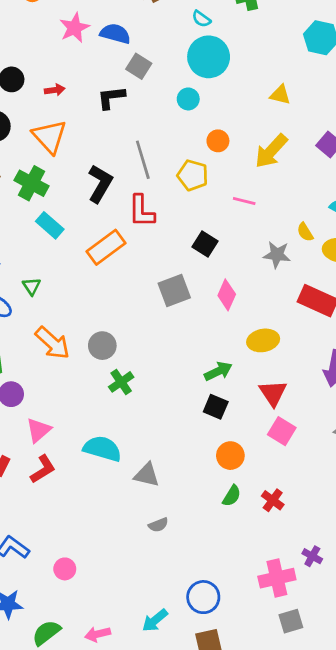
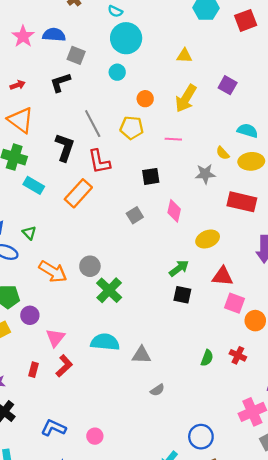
black square: (205, 244) -> (151, 176), turned -30
gray square: (174, 291) -> (135, 215), size x0.7
green cross: (121, 382) -> (109, 290), size x1.4
red triangle: (273, 393) -> (223, 276), turned -40
orange circle: (230, 456) -> (255, 321), moved

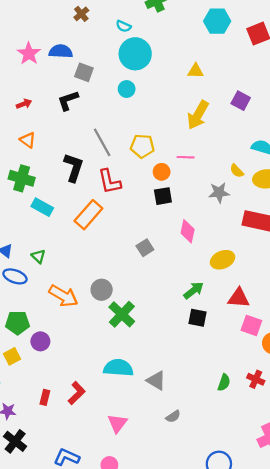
orange circle: (145, 99) -> (162, 172), moved
orange triangle: (21, 120) -> (28, 140), size x0.6
gray square: (135, 215) -> (145, 248), moved
pink triangle: (55, 338) -> (117, 423), moved
gray triangle: (141, 355) -> (156, 381), turned 30

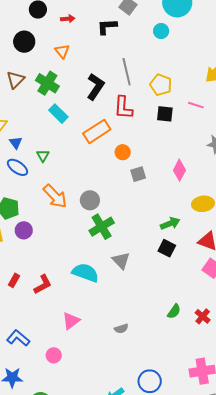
orange circle: (162, 172) -> (123, 152), moved
black square: (163, 196) -> (165, 114), moved
gray triangle: (156, 381) -> (121, 261), moved

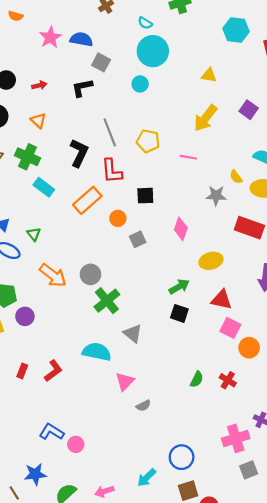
black square: (165, 114) -> (145, 196), moved
pink triangle: (71, 321) -> (125, 382), moved
blue L-shape: (18, 338) -> (52, 432), moved

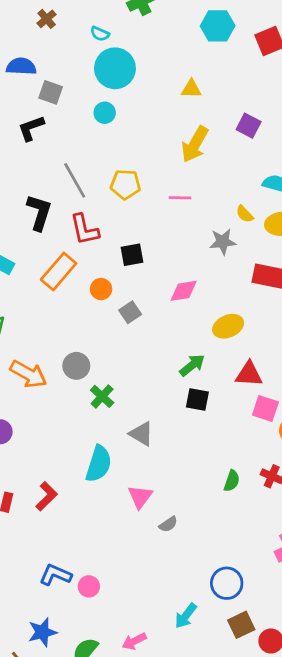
pink diamond: (181, 229) -> (184, 291), turned 70
green cross: (107, 301) -> (102, 396), size x0.7
cyan semicircle: (97, 352) -> (99, 464), turned 104

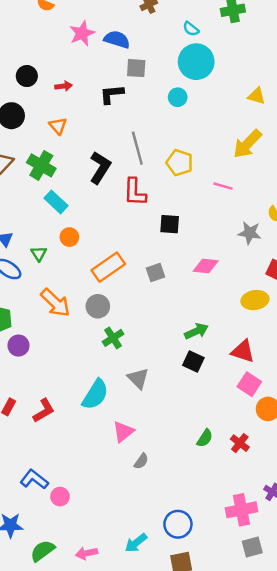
gray square: (51, 92) -> (136, 68), turned -30
orange rectangle: (59, 272) -> (108, 267), moved
orange circle: (101, 289) -> (69, 237), moved
yellow ellipse: (228, 326) -> (255, 300), moved
gray semicircle: (168, 524) -> (141, 461), turned -35

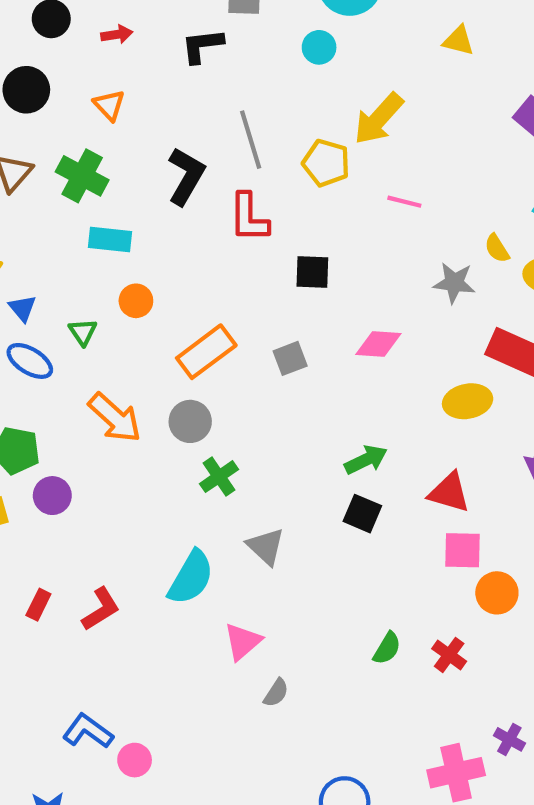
yellow arrow: (247, 144) -> (379, 119), moved
cyan rectangle: (56, 202) -> (110, 240), turned -35
pink square: (249, 384) -> (462, 550), turned -30

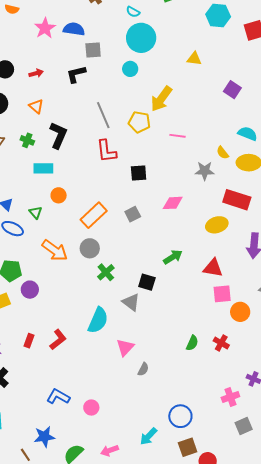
green cross: (82, 176) -> (27, 140), size x0.6
black L-shape: (186, 176) -> (58, 135), moved
black square: (362, 514) -> (147, 282), moved
pink circle: (135, 760) -> (91, 407), moved
pink cross: (456, 773) -> (230, 397), size x0.7

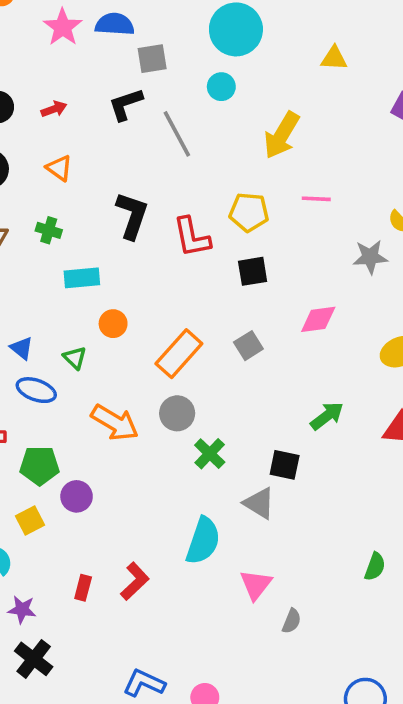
gray line: (103, 115) -> (177, 134), moved
yellow pentagon: (139, 122) -> (249, 212), moved
black L-shape: (58, 135) -> (132, 216), moved

